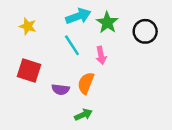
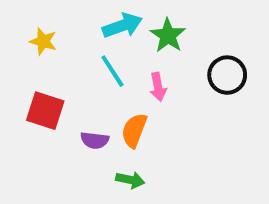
black circle: (145, 31) -> (227, 75), moved
green arrow: (83, 115) -> (130, 180), turned 36

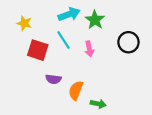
red square: (45, 111) -> (38, 50), moved
orange semicircle: (134, 130) -> (76, 90), moved
green arrow: (130, 180) -> (98, 104), moved

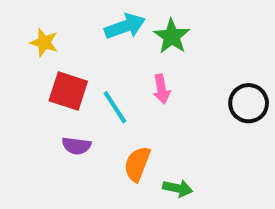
cyan line: (64, 40) -> (115, 107), moved
black circle: (128, 42) -> (249, 103), moved
purple semicircle: (53, 79) -> (76, 146), moved

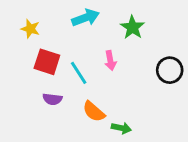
green star: (172, 36) -> (132, 27), moved
orange semicircle: (137, 164) -> (94, 111), turned -70

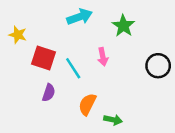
yellow star: (30, 29) -> (18, 35), moved
purple semicircle: (52, 99) -> (49, 93), turned -78
orange semicircle: (94, 111) -> (87, 104), turned 75

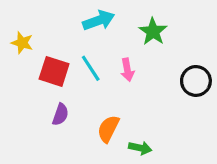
cyan line: (73, 68) -> (91, 68), moved

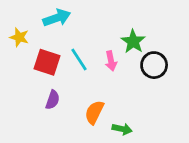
cyan arrow: (99, 20) -> (57, 18), moved
green star: (153, 32) -> (133, 41), moved
black circle: (196, 81) -> (154, 65), moved

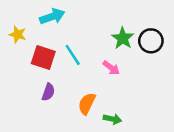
pink arrow: (111, 61) -> (111, 68), moved, turned -42
black circle: (154, 65) -> (151, 41), moved

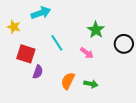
black circle: (151, 41) -> (124, 44), moved
red square: (43, 57) -> (26, 54), moved
green arrow: (112, 119) -> (91, 84), moved

